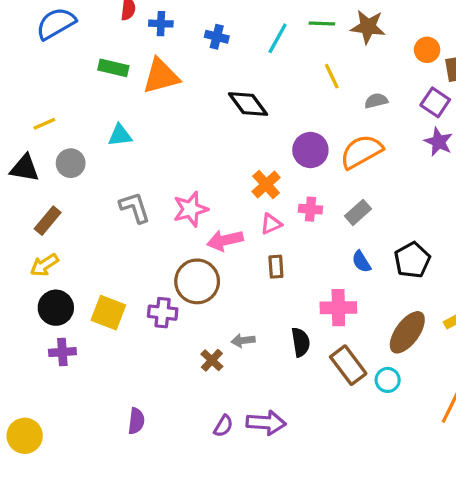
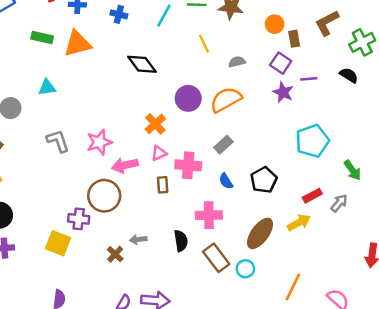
pink cross: (310, 209) -> (188, 165), moved, size x1.5
yellow square: (108, 313) -> (58, 243), moved

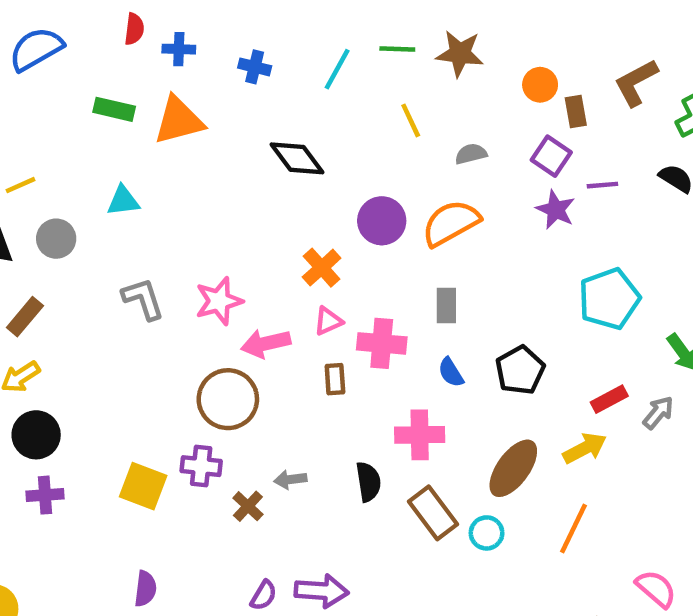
gray rectangle: (223, 145) -> (446, 306), turned -48
purple cross: (79, 219) -> (201, 466), moved
orange line: (293, 287) -> (574, 528), moved

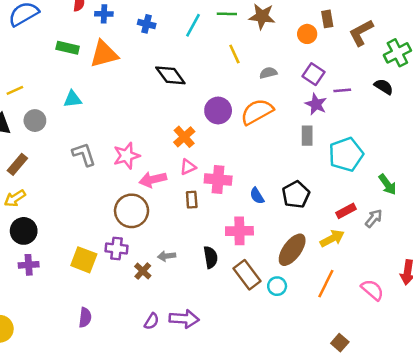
brown rectangle: (576, 112) -> (327, 19), moved
gray rectangle: (446, 306) -> (307, 136), moved
pink semicircle: (656, 589) -> (372, 290), moved

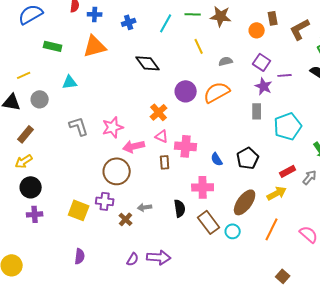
blue cross: (147, 24) -> (129, 22), turned -32
green rectangle: (68, 48) -> (53, 46), moved
pink triangle: (188, 167) -> (162, 136), turned 48

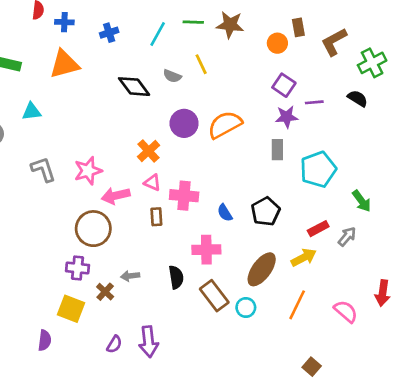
gray semicircle: (226, 61) -> (172, 76), moved, turned -144
purple star: (264, 86) -> (287, 117), turned -30
yellow square: (79, 210) -> (71, 309), moved
purple arrow: (159, 257) -> (149, 342), turned 80

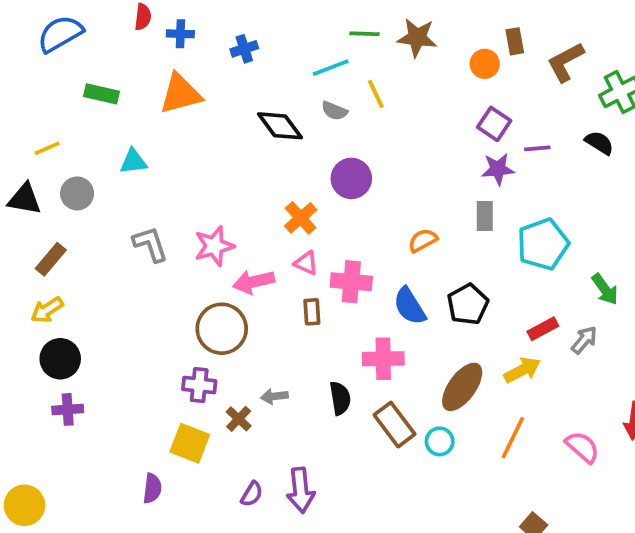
cyan line: (158, 34) -> (331, 68), moved, turned 40
orange semicircle: (225, 125) -> (423, 240), moved, size x0.6
blue semicircle: (225, 213) -> (410, 306), size x1.5

